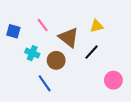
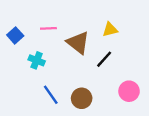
pink line: (43, 25) -> (48, 28), turned -56
blue square: (13, 31) -> (15, 35), turned 32
brown circle: (56, 60) -> (82, 98), moved

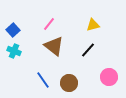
pink line: (48, 28) -> (49, 24), moved, turned -48
brown triangle: (78, 43) -> (54, 46), moved
cyan cross: (37, 60) -> (14, 51), moved

